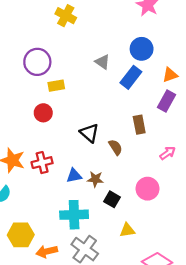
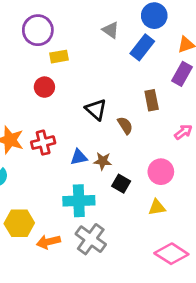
yellow triangle: (127, 230) -> (157, 207), moved

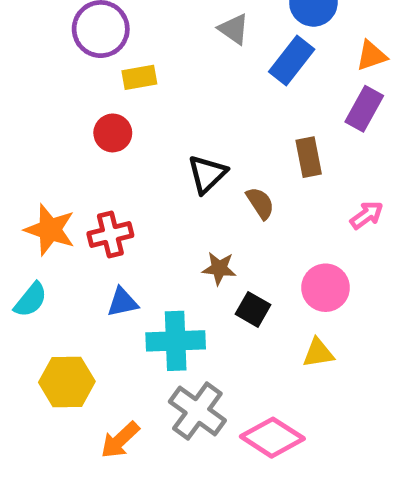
black triangle: (96, 110) -> (207, 174), turned 35
blue triangle: (79, 157) -> (122, 302), moved
orange arrow: (48, 242) -> (120, 440), moved, turned -30
pink diamond: (171, 254) -> (272, 438), moved

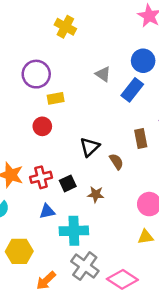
black square: (253, 309) -> (68, 183), moved, turned 35

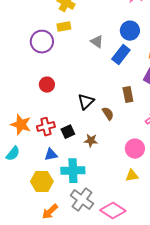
yellow rectangle: (56, 98) -> (64, 27), moved
yellow hexagon: (19, 251) -> (42, 182), moved

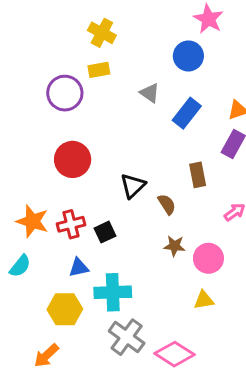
blue circle: (130, 31) -> (188, 56), moved
red circle: (47, 85) -> (73, 159), size x1.5
brown star: (91, 141) -> (174, 246), moved
orange arrow: (50, 212) -> (46, 356), moved

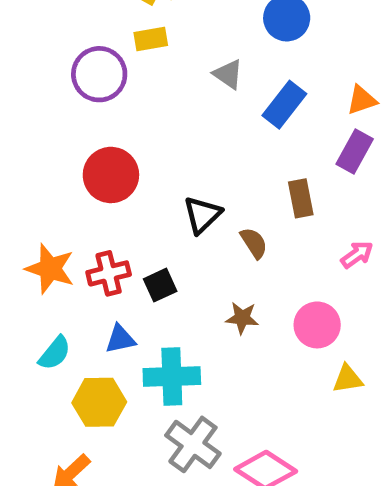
brown star: (174, 246) -> (242, 318), moved
cyan semicircle: (20, 266) -> (55, 353), moved
yellow triangle: (204, 300) -> (348, 379), moved

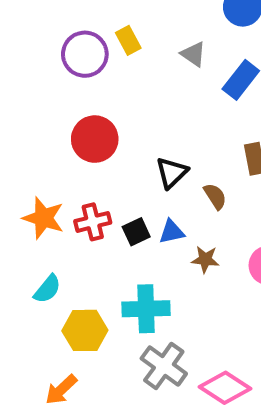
yellow rectangle: (151, 39) -> (128, 40), moved, turned 72
blue triangle: (120, 339) -> (172, 232), moved

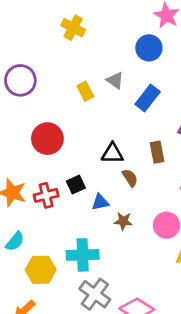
yellow rectangle: (128, 40) -> (85, 91), moved
purple circle: (85, 54) -> (20, 80), moved
black triangle: (172, 173) -> (112, 153), moved, turned 45
black square: (136, 232) -> (76, 185), moved

